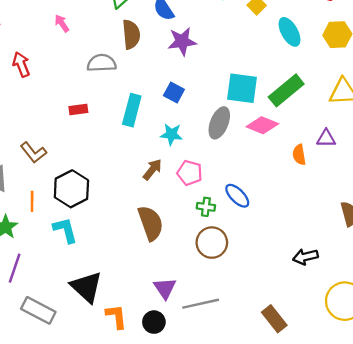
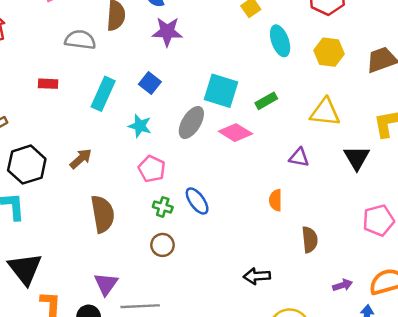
green rectangle: (286, 90) -> (266, 101), size x0.6
orange semicircle: (299, 155) -> (276, 200), moved
brown arrow: (152, 169) -> (81, 159), moved
brown circle: (212, 243) -> (162, 245), size x0.7

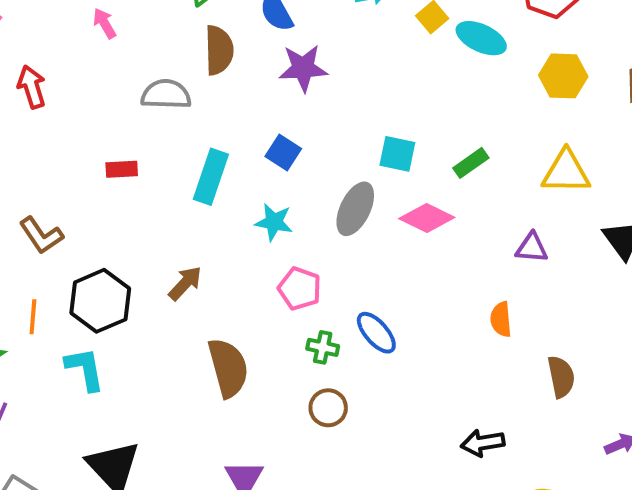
cyan ellipse: (280, 41) -> (481, 38), moved, turned -40
cyan square: (221, 91) -> (397, 154), size x0.7

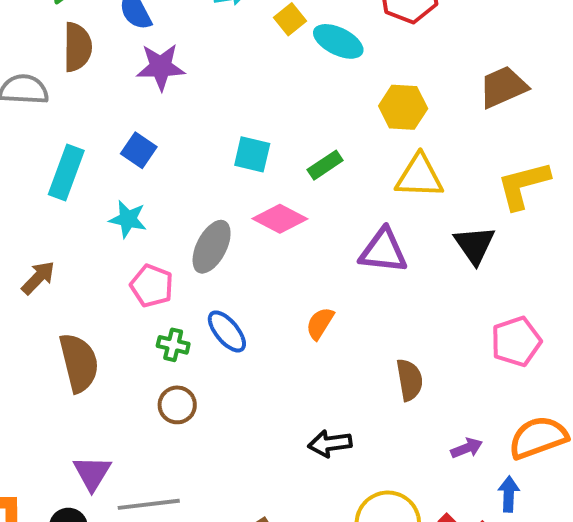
yellow hexagon: (563, 76) -> (403, 107), moved
gray ellipse: (355, 209) -> (212, 247), moved
purple triangle: (532, 248) -> (383, 251), size x1.5
orange semicircle: (501, 319) -> (320, 323), moved, turned 36

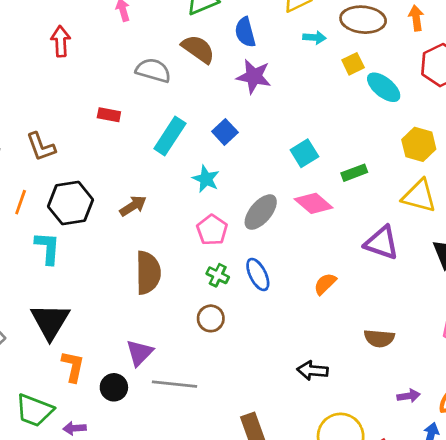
brown semicircle: (77, 47) -> (198, 49), turned -68
cyan square: (252, 154) -> (304, 153), turned 32
brown semicircle: (409, 380) -> (379, 338), turned 92

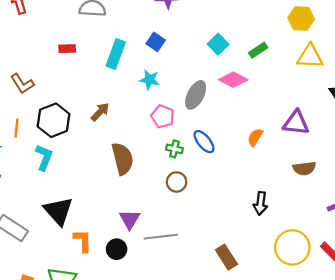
purple triangle: (382, 243) -> (296, 123), moved
cyan L-shape: (48, 248) -> (44, 157), turned 30
black arrow: (313, 370) -> (261, 203), turned -75

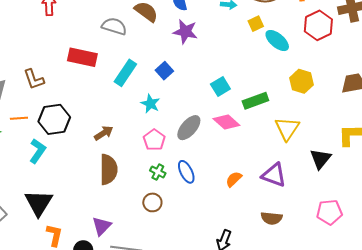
red rectangle: (67, 49) -> (82, 57), size x1.8
green rectangle: (258, 50) -> (255, 101), size x1.4
yellow triangle: (310, 56) -> (287, 129), moved, turned 48
brown arrow: (100, 112) -> (104, 133), moved
orange line: (16, 128) -> (19, 118), turned 66

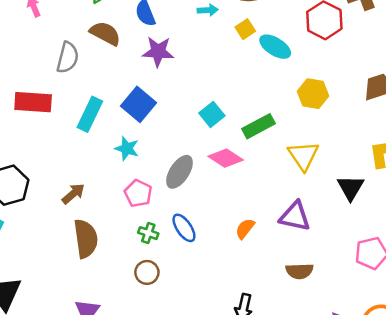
gray semicircle: (114, 26) -> (68, 58), turned 95
blue square: (164, 71) -> (139, 104), size x1.5

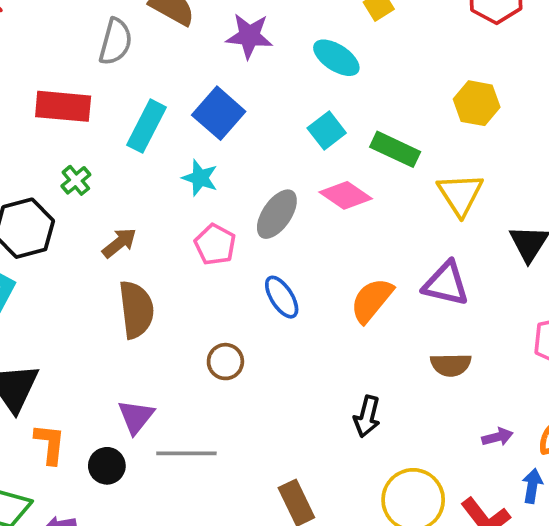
cyan ellipse: (275, 47) -> (336, 58), moved
green rectangle: (259, 126) -> (395, 149), turned 52
orange semicircle: (245, 229) -> (372, 300), size x1.5
green cross: (148, 233) -> (76, 180), moved, turned 30

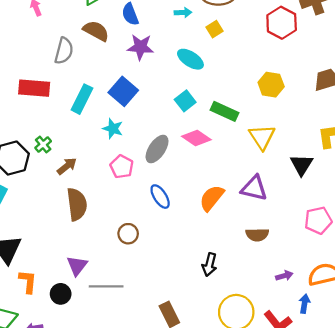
green cross: (76, 180) -> (43, 145), moved

